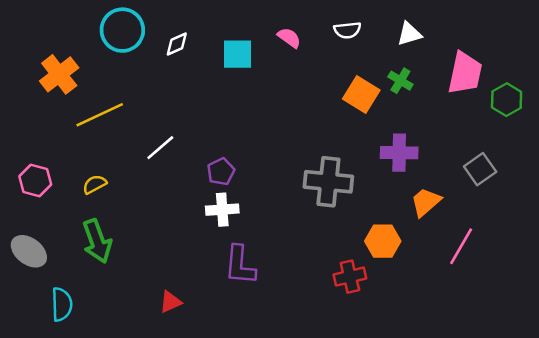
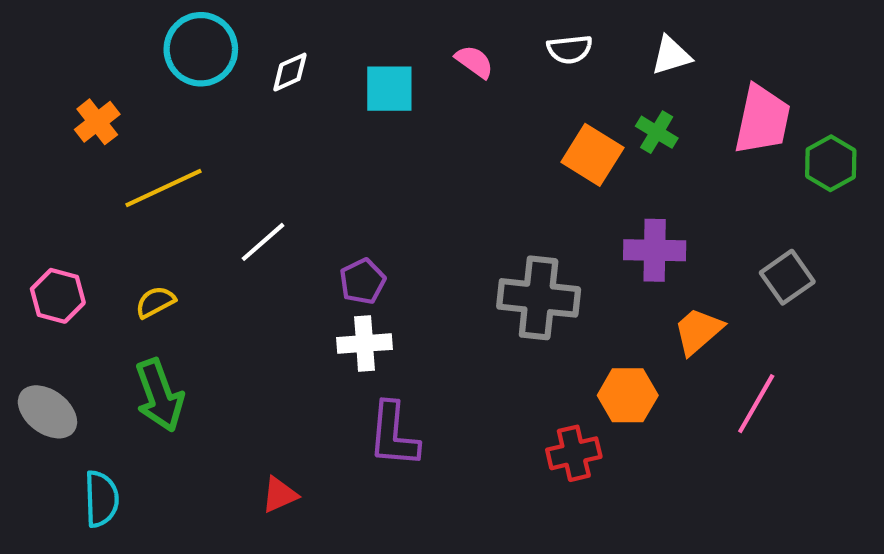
orange cross: (59, 74) -> (97, 122), size x0.7

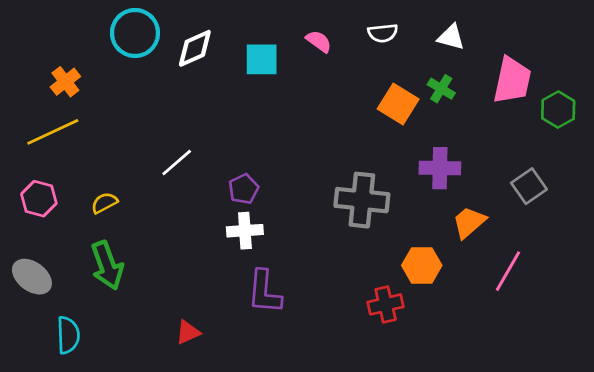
white triangle: (671, 55) -> (451, 37), turned 32
white diamond: (290, 72) -> (195, 48), size x1.4
yellow line: (164, 188) -> (53, 132), moved

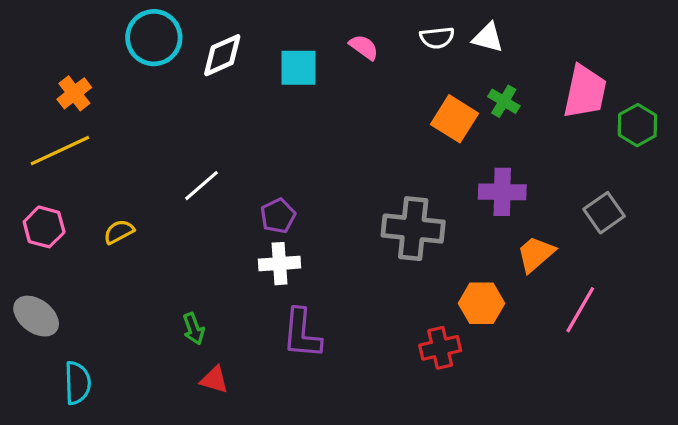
white triangle: (451, 37) -> (488, 38), moved
green arrow: (107, 265) -> (194, 329), moved, size x0.6
red triangle: (188, 332) -> (214, 380), turned 40

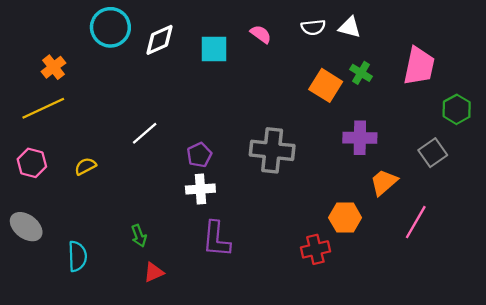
green hexagon: (637, 125) -> (457, 109), moved
gray cross: (413, 229) -> (272, 150), moved
red triangle: (214, 380) -> (154, 272), turned -40
cyan semicircle: (77, 383) -> (77, 256), moved

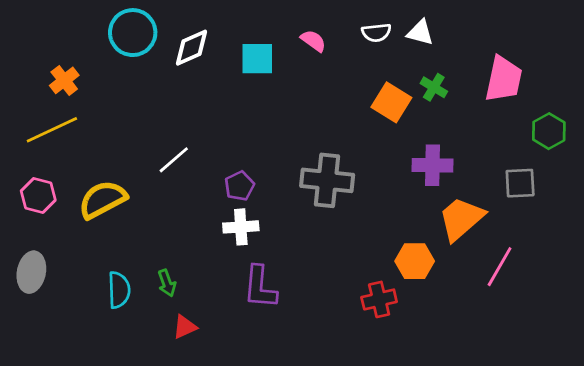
gray square: (433, 153) -> (520, 183), turned 32
yellow semicircle: (85, 166) -> (103, 200), size x1.8
orange trapezoid: (384, 182) -> (461, 219), size x1.4
gray ellipse: (26, 227) -> (31, 272), turned 64
cyan semicircle: (77, 256) -> (119, 290), moved

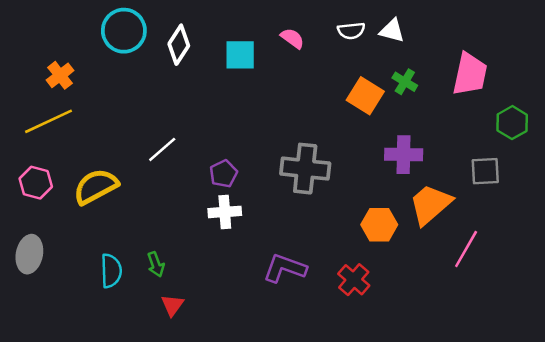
white diamond: (192, 48) -> (179, 45), turned -33
orange hexagon: (415, 261) -> (379, 225), moved
purple L-shape: (260, 287) -> (285, 268), moved, turned 105
red cross: (379, 299) -> (354, 280), turned -36
red triangle: (185, 327) -> (172, 305), turned -30

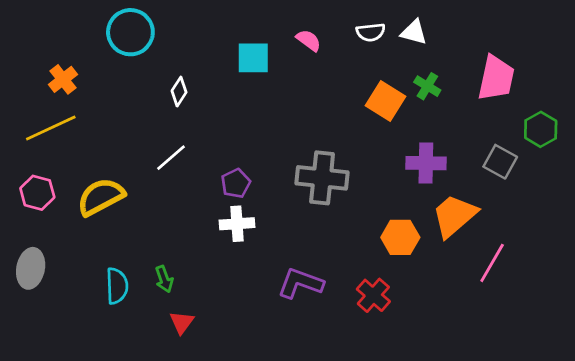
white diamond: (179, 45) -> (179, 92), moved, size x0.7
gray square: (485, 171) -> (500, 162), moved, turned 32

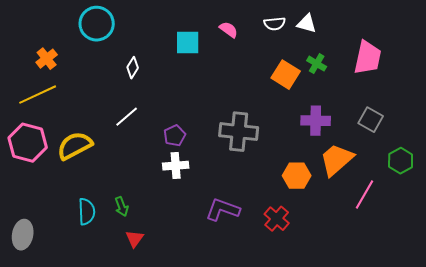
green hexagon: (541, 129) -> (401, 161), moved
pink hexagon: (37, 193) -> (28, 143), size x1.5
gray ellipse: (31, 268) -> (23, 235), moved

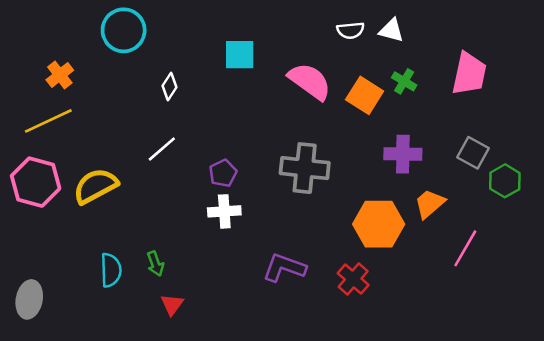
pink semicircle: (229, 30) -> (310, 81), moved, size x1.8
orange trapezoid: (337, 160) -> (430, 204), size x0.7
green hexagon: (401, 161) -> (505, 181), moved
orange hexagon: (297, 176) -> (379, 224), size x1.4

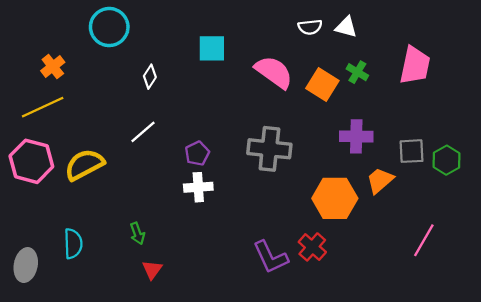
gray square: (473, 153) -> (412, 151), moved, turned -32
pink line: (465, 248) -> (424, 240), moved
purple L-shape: (284, 268) -> (271, 257), moved, turned -135
cyan semicircle: (111, 270) -> (73, 244), moved

